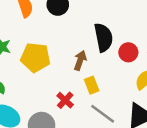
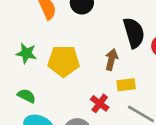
yellow rectangle: (92, 85) -> (126, 85), turned -70

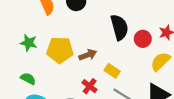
brown arrow: (111, 60) -> (88, 55), moved, turned 54
yellow rectangle: (126, 85) -> (112, 71), turned 40

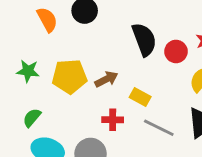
green semicircle: (28, 79) -> (32, 118), turned -72
red cross: (90, 86) -> (113, 120), turned -32

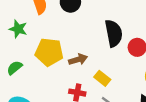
green star: (28, 71) -> (18, 29), moved
green semicircle: (32, 118) -> (15, 68), moved

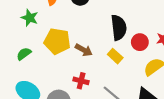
brown arrow: (78, 59) -> (84, 50), turned 42
yellow rectangle: (102, 78) -> (115, 56), moved

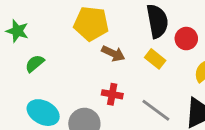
green star: (30, 18) -> (17, 31), moved
yellow pentagon: (57, 41) -> (91, 24), moved

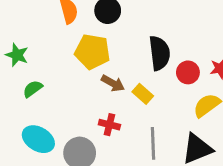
yellow rectangle: (155, 59) -> (143, 94), moved
gray line: (156, 110) -> (153, 143), turned 48

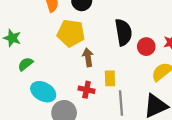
brown arrow: (113, 83) -> (88, 57), turned -126
yellow rectangle: (143, 94) -> (110, 78), moved, turned 49
cyan ellipse: (38, 139) -> (43, 92), moved

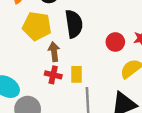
black semicircle: (123, 32) -> (74, 24), moved
red cross: (87, 90) -> (53, 75), moved

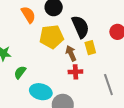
yellow rectangle: (77, 74) -> (90, 48), moved

